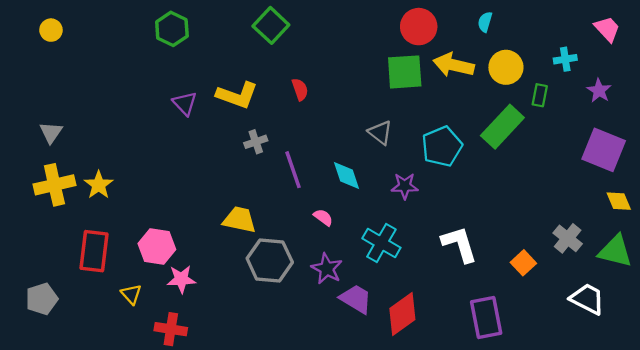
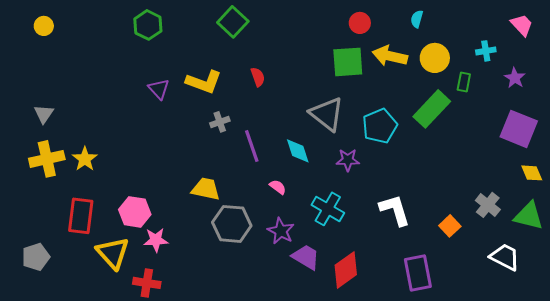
red circle: (419, 27) -> (360, 23), size x0.7
gray triangle: (380, 132) -> (327, 114), size x1.6
yellow triangle: (131, 294) -> (113, 253), size x1.8

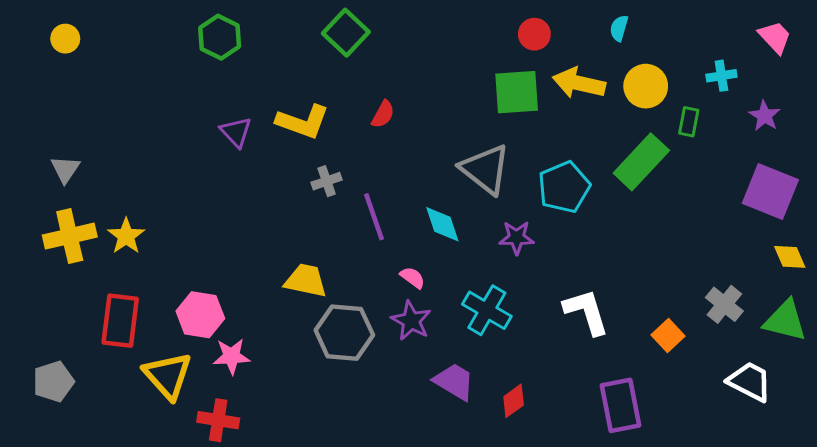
red semicircle: (258, 77) -> (383, 114), turned 48
purple star: (281, 231) -> (411, 321), moved
red diamond: (346, 270) -> (514, 401), size x0.6

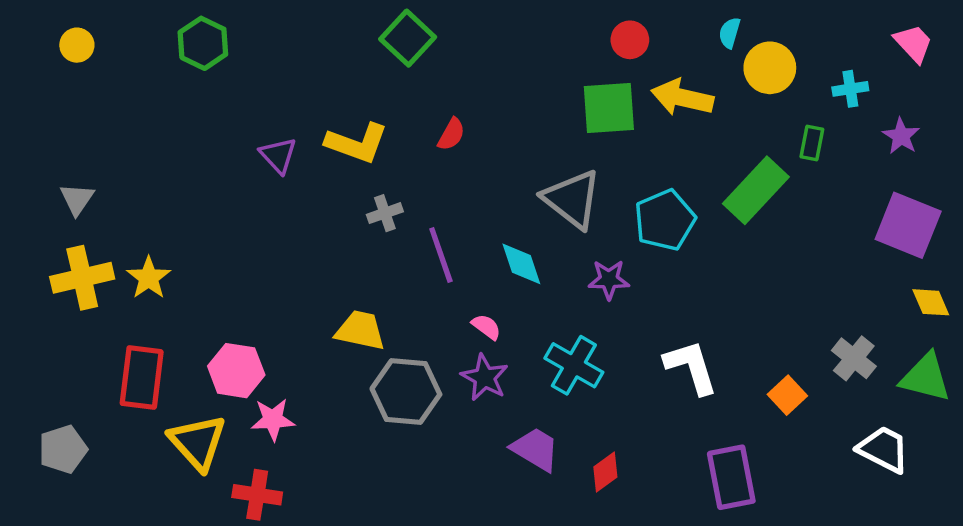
green hexagon: (220, 37) -> (203, 43), moved
yellow circle: (646, 86) -> (770, 68), moved

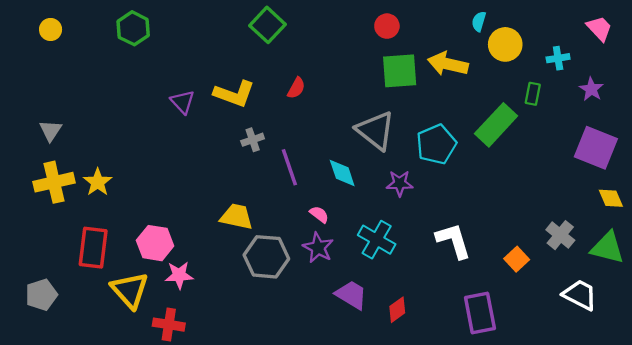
red circle: (630, 40) -> (387, 26), moved

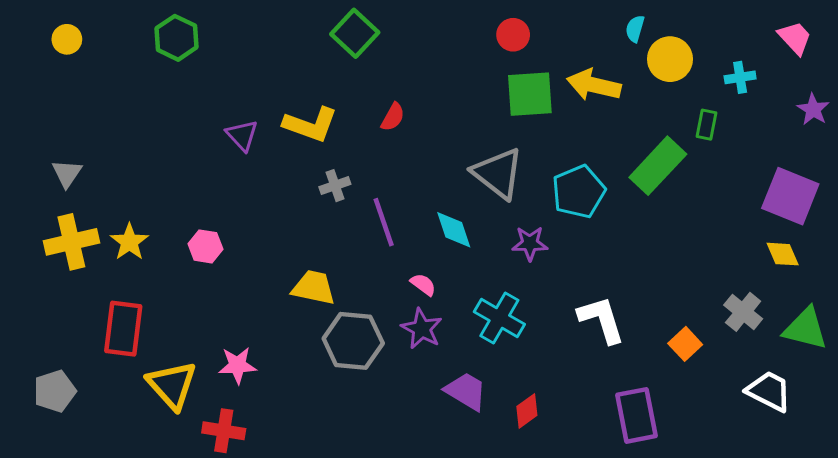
purple star: (591, 89) -> (813, 109), moved
yellow diamond: (611, 198) -> (783, 254), moved
pink hexagon: (155, 243) -> (205, 246), moved, size x0.7

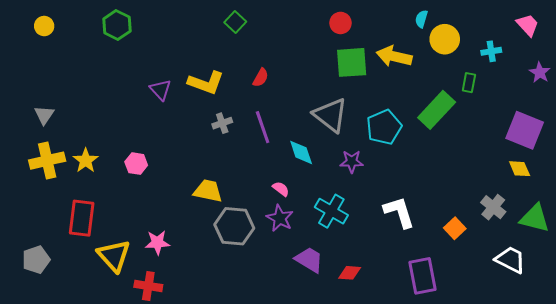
green square: (355, 33) -> (235, 22), size x0.7
purple line: (384, 222) -> (263, 127), moved
red diamond: (527, 411) -> (350, 273), turned 40

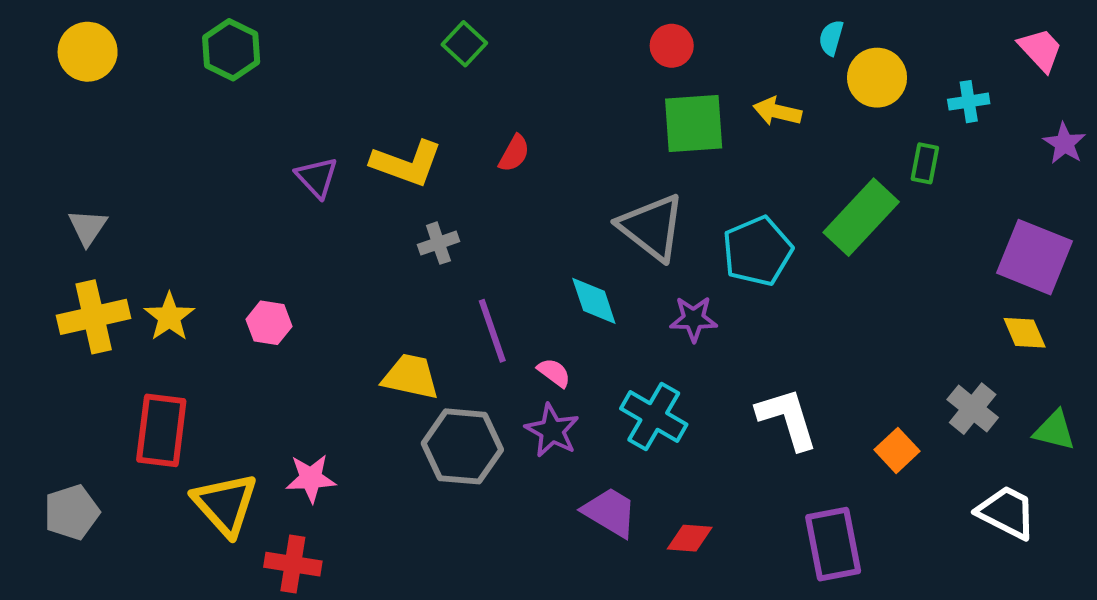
yellow circle: (44, 26) -> (88, 52), size x1.5
yellow arrow: (394, 56) -> (777, 112), size x0.7
purple line: (263, 127) -> (492, 331), moved
green triangle: (535, 218) -> (1054, 430), size x0.7

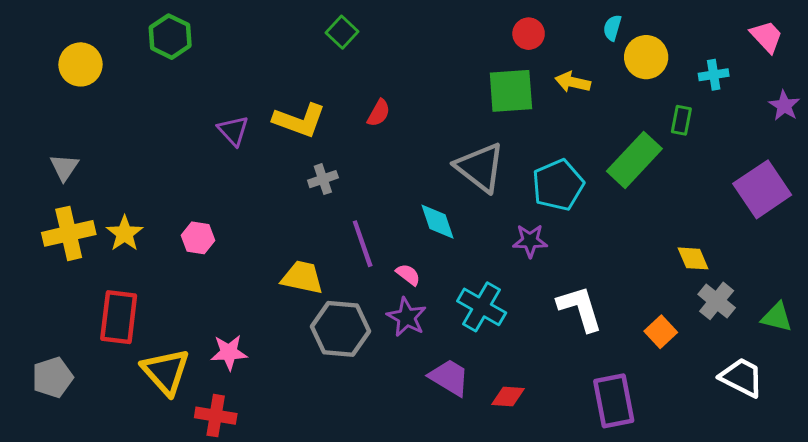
red circle: (672, 46) -> (529, 34), moved
yellow circle: (88, 52) -> (80, 64), moved
purple square: (1034, 257) -> (762, 189), turned 34
purple star: (694, 319) -> (530, 241), moved
yellow diamond: (1025, 333) -> (693, 258), moved

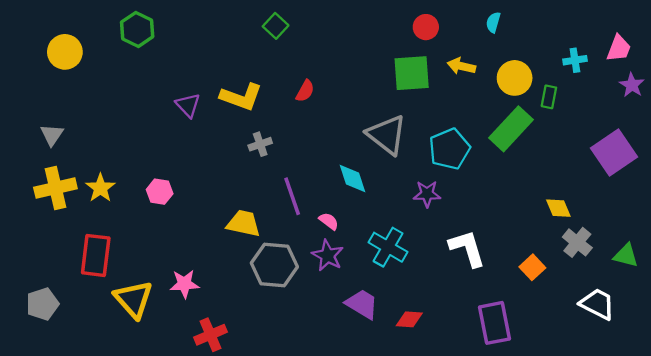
pink trapezoid: (767, 37) -> (619, 48), moved, turned 64
yellow circle: (646, 57) -> (515, 78), moved
red cross: (216, 416) -> (210, 335), moved, turned -32

